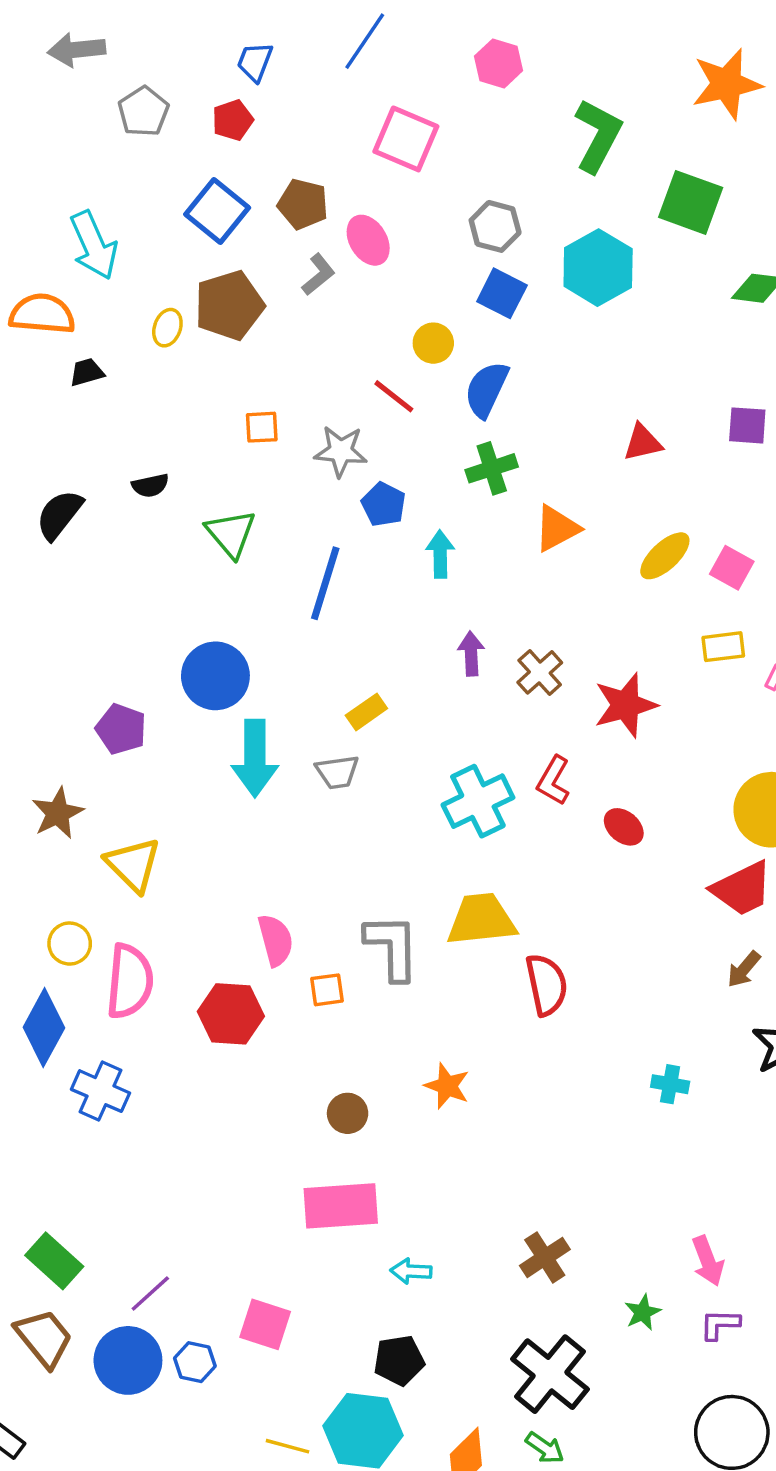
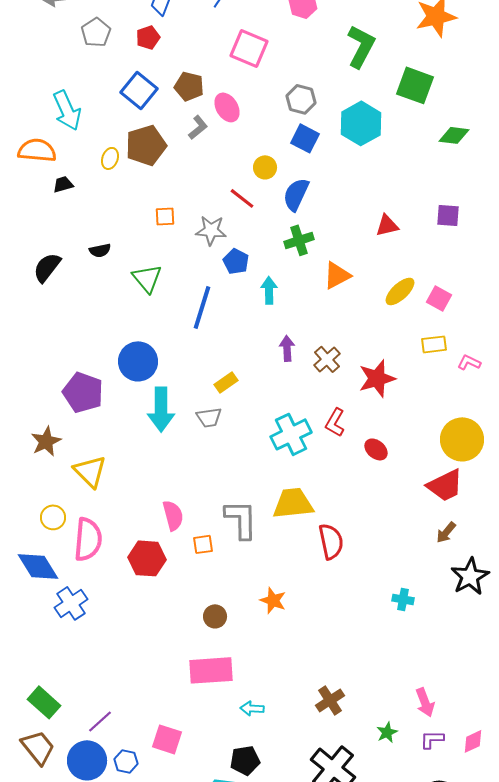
purple pentagon: (121, 729) -> (83, 392), size x1.4
blue diamond: (44, 1028) -> (38, 566), turned -60
blue cross: (101, 1091) -> (71, 603), turned 32

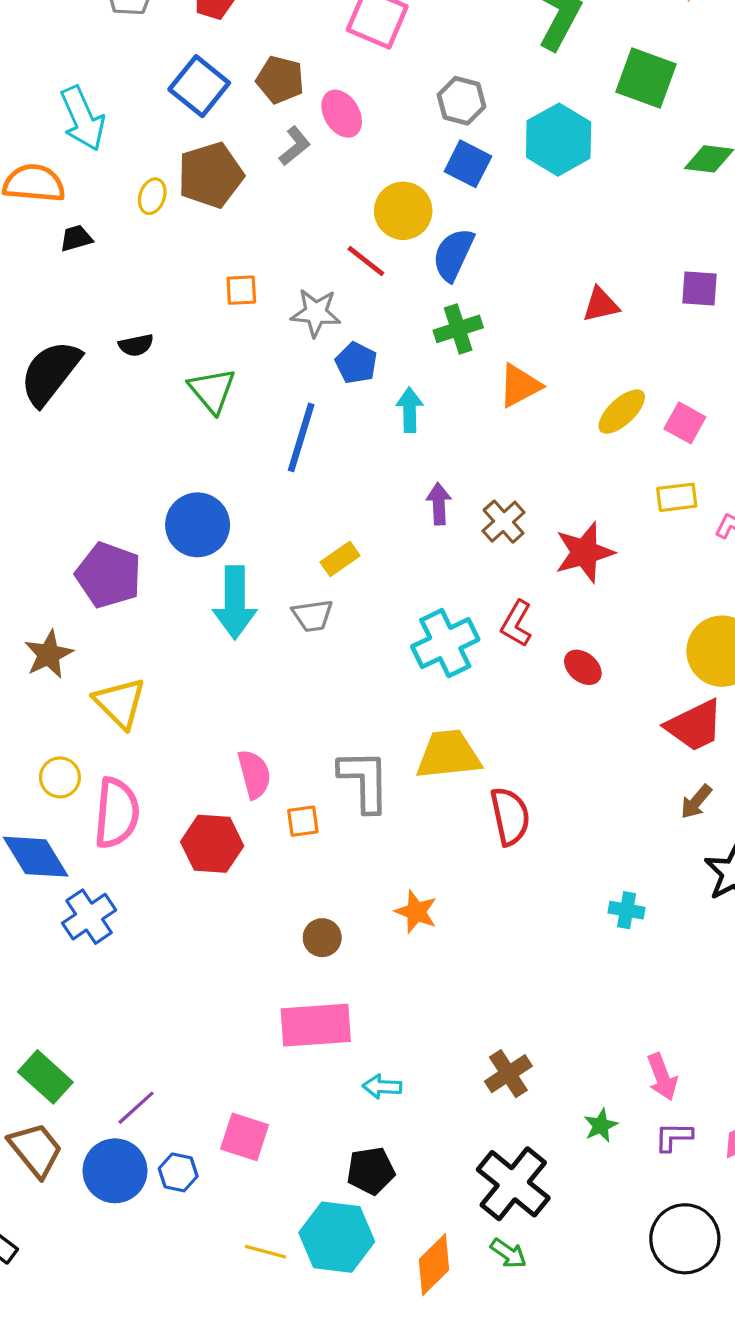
yellow circle: (265, 167) -> (403, 211), size x1.5
black semicircle: (47, 267) -> (50, 373), size x1.4

